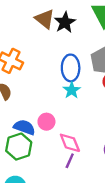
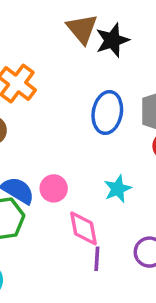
cyan star: (72, 90) -> (118, 189), moved
purple line: (70, 161) -> (97, 259), moved, turned -32

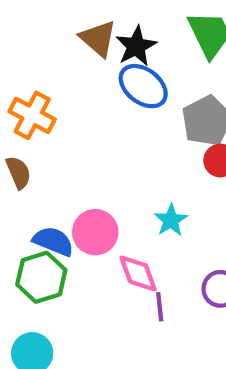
blue ellipse: (107, 113) -> (143, 86), moved, turned -54
pink circle: (54, 188) -> (95, 232), size x1.4

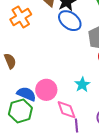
orange cross: (32, 115) -> (21, 17), moved, turned 30

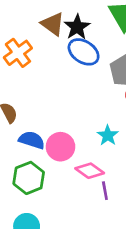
blue semicircle: (26, 94) -> (32, 140), moved
pink diamond: (66, 110) -> (90, 171), turned -30

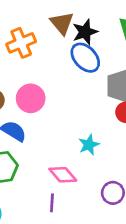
pink circle: (60, 147) -> (31, 98), moved
purple line: (105, 191) -> (52, 203), moved

